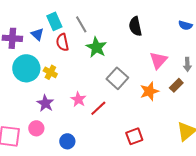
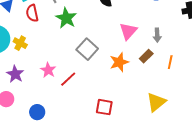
red square: (134, 136) -> (104, 107), turned 30

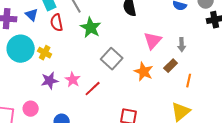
orange star: (119, 62) -> (144, 72), turned -30
orange line: (170, 62) -> (189, 81), moved
purple star: (15, 74) -> (50, 81), moved, turned 30

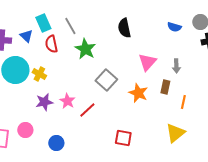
brown rectangle: (171, 66) -> (165, 87), turned -32

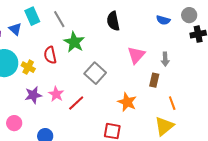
red semicircle: (51, 44) -> (50, 55), moved
orange star: (138, 93) -> (127, 102), moved
orange line: (183, 102) -> (172, 103), moved, turned -32

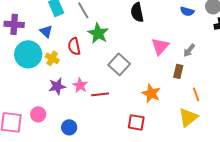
blue triangle: (15, 29) -> (46, 31), moved
gray arrow: (165, 59) -> (189, 50), turned 40
red line: (76, 103) -> (100, 94), turned 36

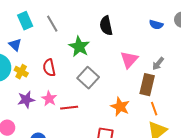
green star: (98, 33) -> (79, 47), moved
red semicircle: (74, 46) -> (49, 68), moved
brown rectangle: (178, 71) -> (147, 85), size x1.5
orange line: (196, 94) -> (154, 109), moved

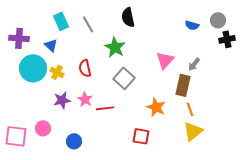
black semicircle: (106, 26) -> (128, 17), moved

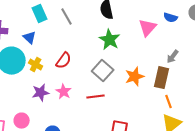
green star: (115, 47) -> (110, 40), moved
pink triangle: (165, 60) -> (148, 28), moved
red semicircle: (85, 68) -> (64, 61), turned -132
orange star: (156, 107) -> (135, 77), moved, turned 30
red line: (105, 108) -> (96, 97), moved

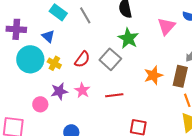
cyan rectangle: (40, 14) -> (58, 12), turned -30
gray square: (103, 71) -> (110, 59), moved
pink circle: (22, 121) -> (40, 104), moved

